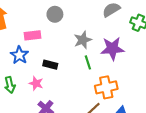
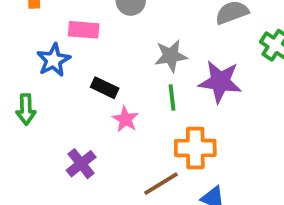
pink star: (36, 83) -> (125, 119), moved

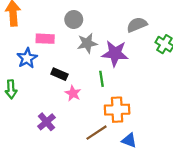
gray star: (171, 56) -> (87, 43), moved
purple star: (220, 82) -> (115, 53), moved

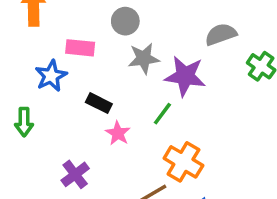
green line: (101, 79) -> (162, 114), turned 42
orange cross: (117, 110) -> (183, 162), turned 30

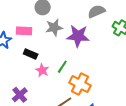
pink rectangle: (80, 48) -> (24, 31), moved
green line: (162, 114) -> (62, 67), moved

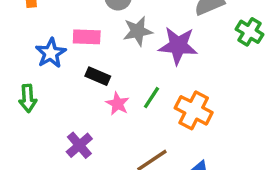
orange cross: (80, 84) -> (194, 110), moved

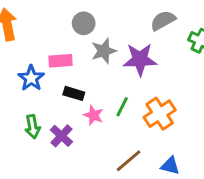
green arrow: (28, 98) -> (33, 127), moved
orange cross: (194, 110) -> (160, 114), turned 36
purple cross: (79, 145) -> (61, 136), moved

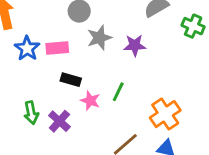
purple star: (140, 59) -> (135, 45), size x0.7
blue star: (31, 78) -> (27, 48), moved
orange cross: (160, 114) -> (165, 114), moved

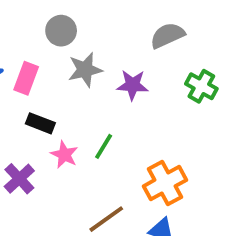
green cross: (193, 26) -> (201, 86), moved
pink rectangle: (57, 48) -> (26, 78), turned -70

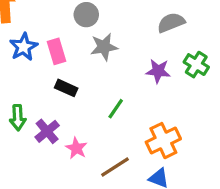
pink rectangle: (26, 78) -> (56, 51), turned -40
purple star: (132, 85) -> (158, 71), moved
pink star: (64, 155) -> (76, 148), moved

